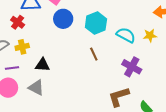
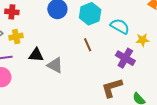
red cross: (18, 22) -> (12, 12), turned -32
yellow star: (150, 35) -> (142, 40), moved
gray triangle: (36, 87) -> (55, 65), moved

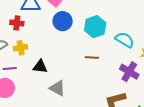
brown line: (88, 45) -> (92, 57), turned -64
gray triangle: (55, 65) -> (57, 88), moved

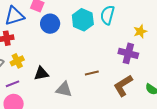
cyan semicircle: (125, 40) -> (107, 15), moved, turned -90
brown line: (92, 57) -> (92, 73), moved

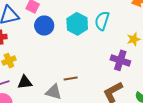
black triangle: (41, 73) -> (25, 82), moved
brown line: (92, 73) -> (71, 79), moved

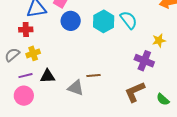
cyan semicircle: (102, 21) -> (129, 20), turned 120

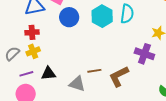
cyan semicircle: (129, 20) -> (127, 14), turned 48
red cross: (26, 30) -> (32, 32), moved
brown L-shape: (135, 92) -> (119, 76), moved

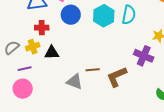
red cross: (32, 32) -> (42, 28), moved
black triangle: (48, 73) -> (52, 53), moved

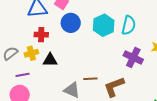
purple cross: (144, 56) -> (133, 58), moved

